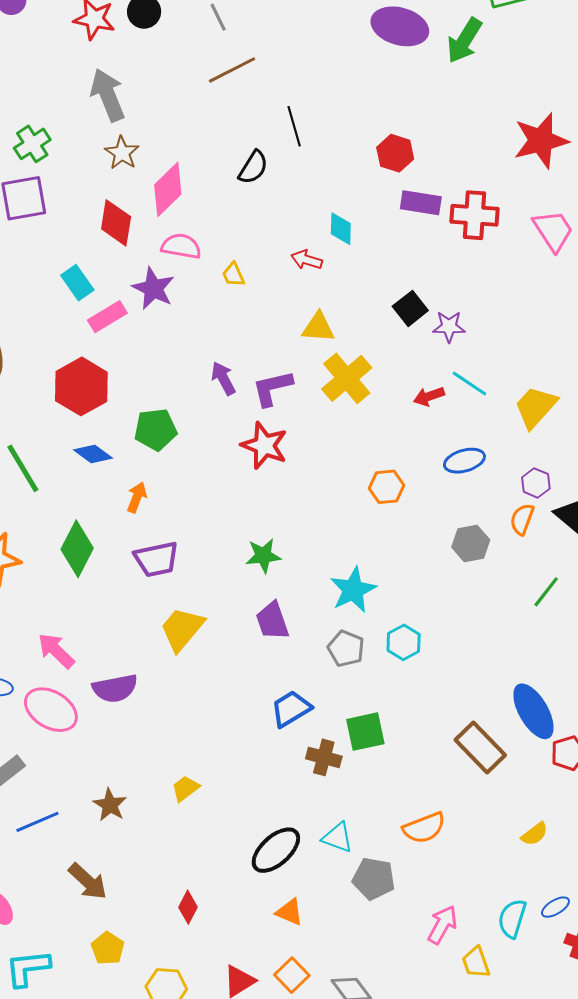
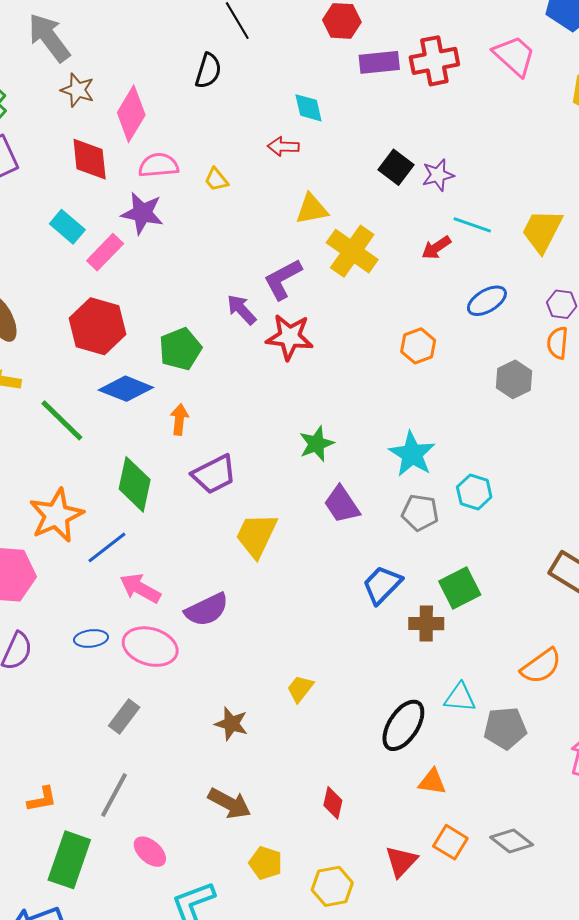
purple arrow: (223, 378) -> (242, 310), moved
blue diamond: (93, 454) -> (126, 389), size x1.4
blue line: (37, 822) -> (107, 547), moved

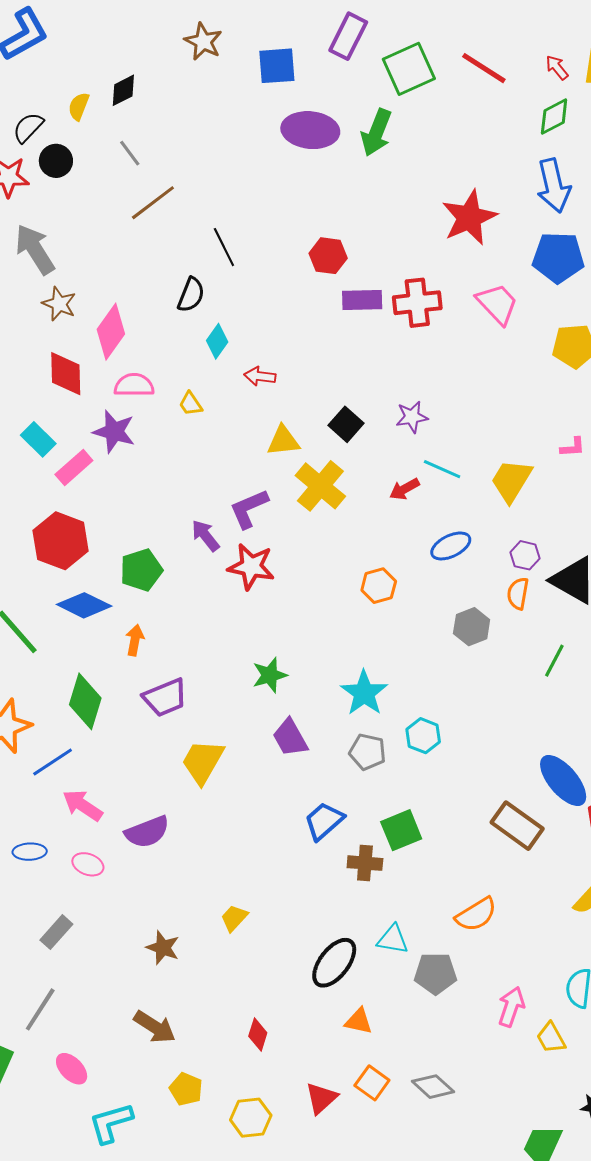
cyan diamond: (309, 108) -> (217, 341), moved, turned 44
black square: (396, 167) -> (346, 424), moved
pink ellipse: (150, 647) -> (88, 864), size x0.6

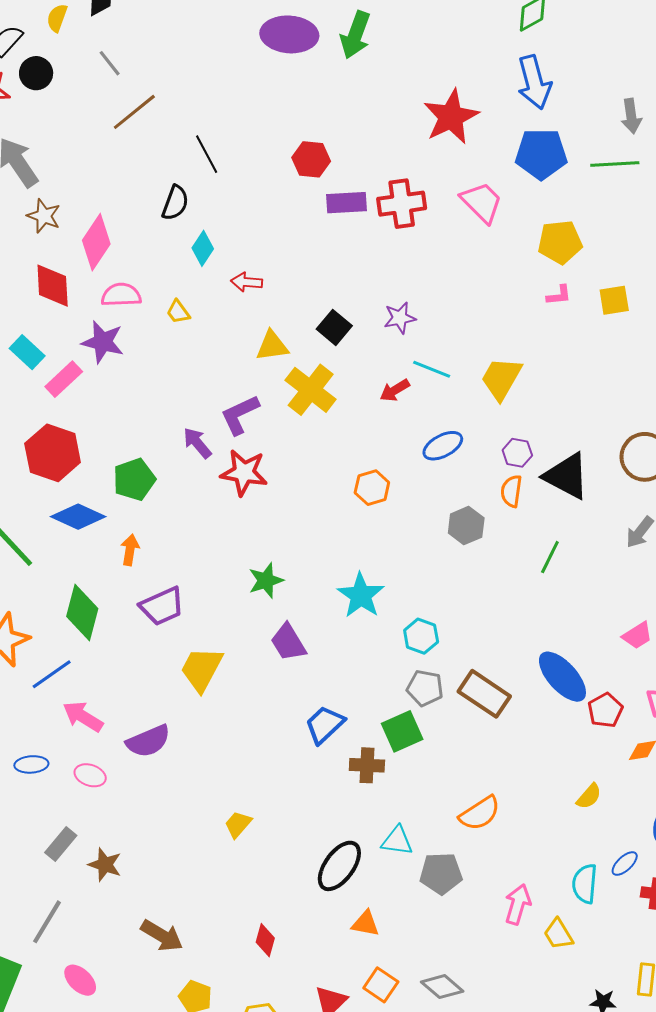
pink L-shape: (573, 447) -> (559, 295), moved
gray pentagon: (367, 752) -> (425, 688), moved
brown rectangle: (517, 826) -> (484, 694), moved
brown star: (163, 948) -> (105, 865), moved

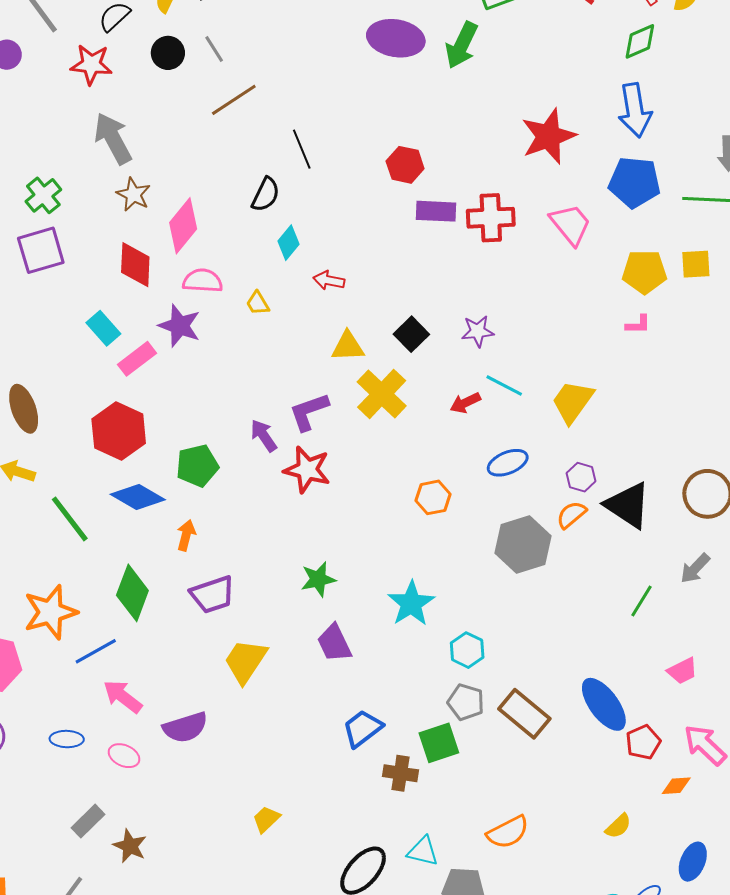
black circle: (36, 73) -> (168, 53), moved
yellow square: (614, 300) -> (696, 264), moved
orange semicircle: (511, 491) -> (571, 515), turned 36
gray hexagon: (466, 526) -> (523, 545), size x1.5
green line: (550, 557) -> (642, 601), moved

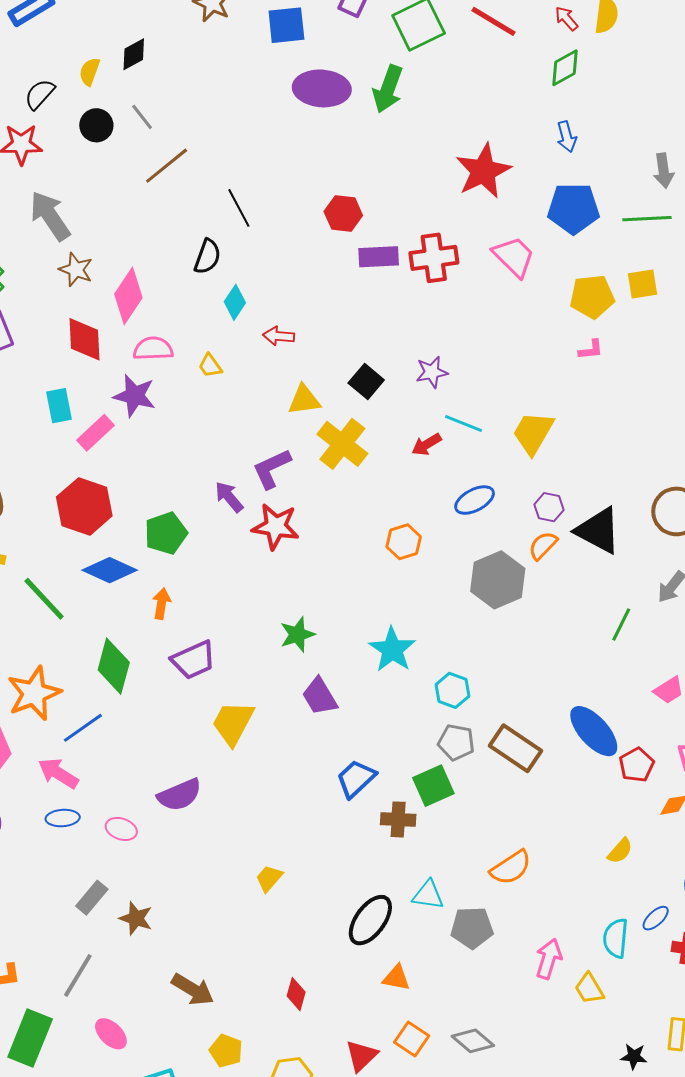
blue arrow: (635, 110) -> (567, 137), size x0.6
cyan rectangle: (103, 328) -> (59, 406), turned 36
pink arrow: (123, 697) -> (58, 773), moved

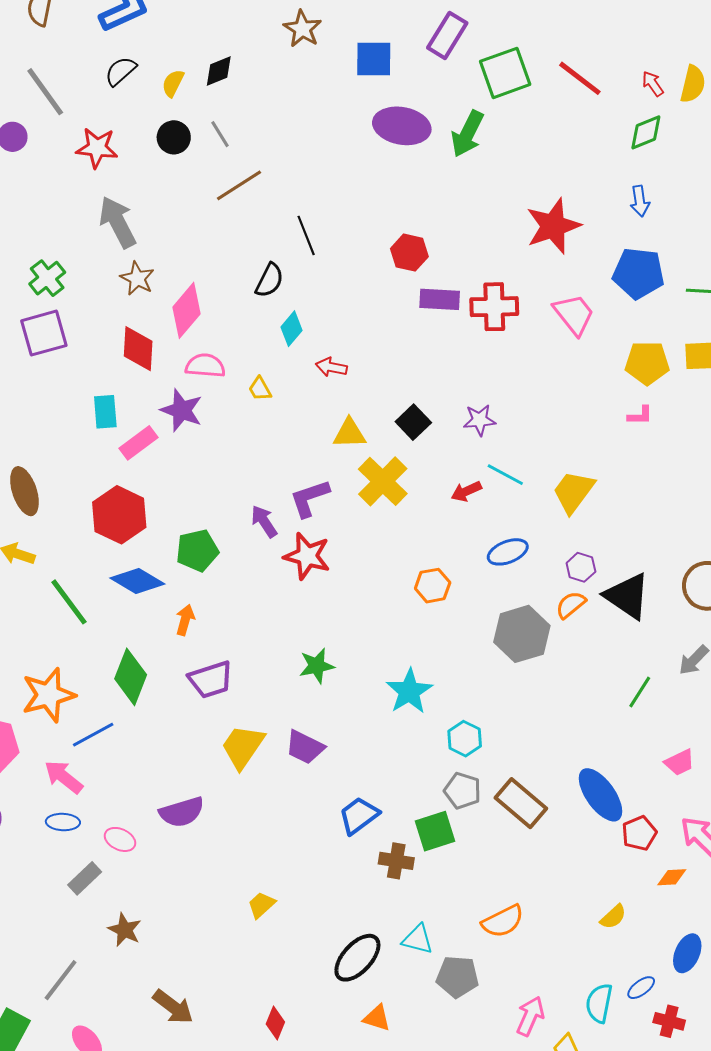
black semicircle: (40, 94) -> (121, 71), moved
purple trapezoid: (320, 696) -> (305, 747), moved, turned -39
gray rectangle: (92, 898) -> (85, 878), moved

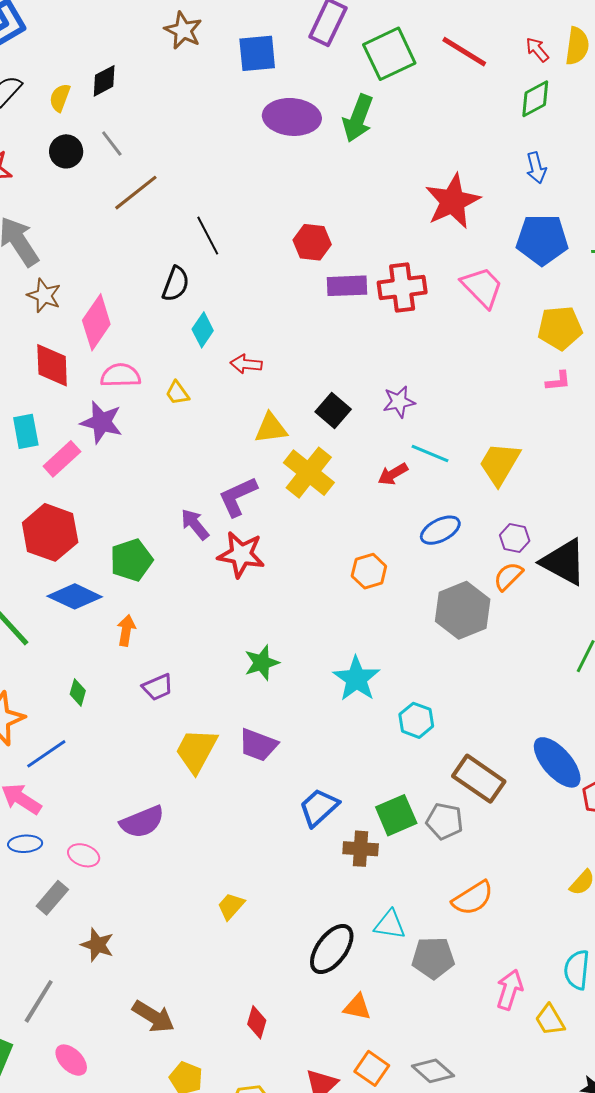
green diamond: (131, 677) -> (78, 692), size x0.5
purple trapezoid: (211, 680) -> (158, 687), size x0.7
gray pentagon: (462, 791) -> (444, 821), moved

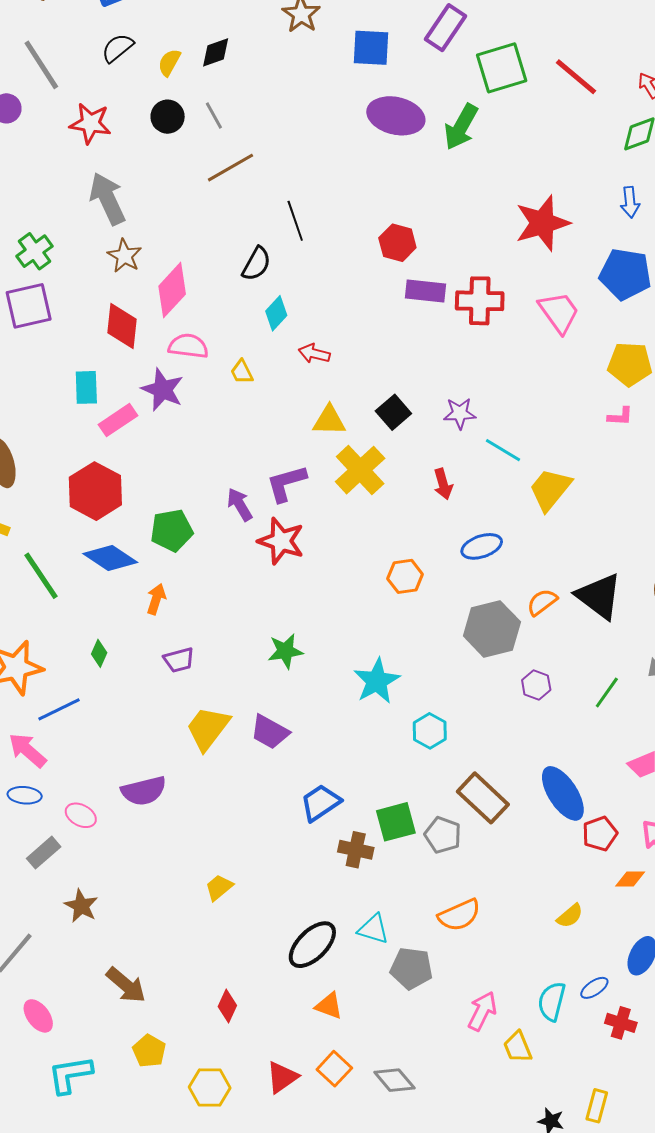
cyan line: (430, 453) -> (503, 450), moved
red arrow: (393, 474) -> (443, 484), turned -84
purple hexagon: (515, 538) -> (536, 685), moved

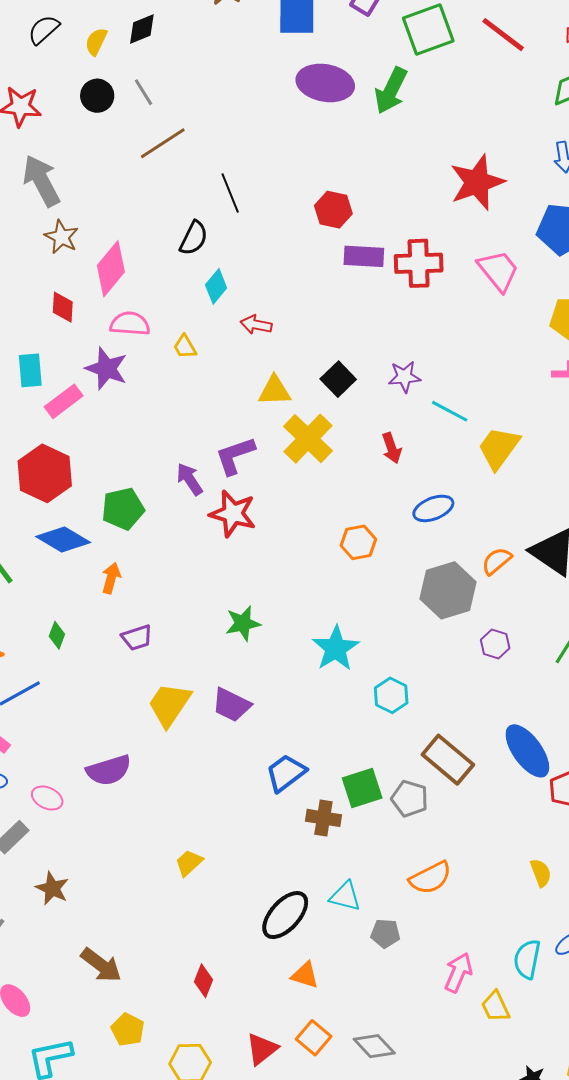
red diamond: (122, 326) -> (63, 307), size x0.7
yellow semicircle: (570, 916) -> (541, 873), turned -68
gray pentagon: (411, 968) -> (385, 933), size x0.7

